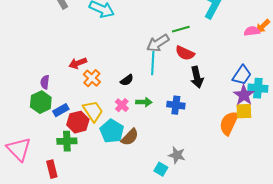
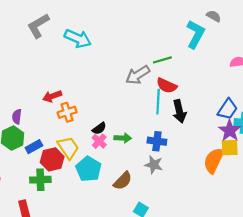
cyan line: (153, 63) -> (158, 102), moved
orange cross: (92, 78) -> (67, 112), turned 30
black semicircle: (127, 80) -> (99, 128), moved
brown semicircle: (130, 137) -> (123, 181), moved
gray star: (177, 155) -> (154, 165), moved

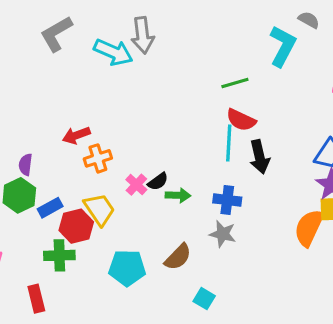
gray arrow: (138, 75) -> (143, 35), moved, turned -65
black semicircle: (99, 128) -> (158, 182), moved
pink cross: (99, 141) -> (136, 185), moved
cyan pentagon: (88, 169) -> (127, 268), moved, turned -30

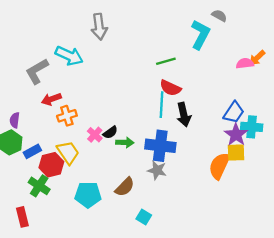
gray L-shape: (56, 34) -> (37, 71), moved
cyan arrow: (113, 52) -> (69, 56), moved
blue cross: (227, 200) -> (160, 146), size x1.5
green cross: (59, 255) -> (39, 186), turned 35

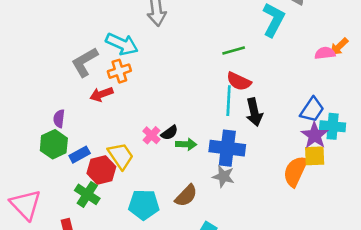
orange cross: (67, 116) -> (119, 71), moved

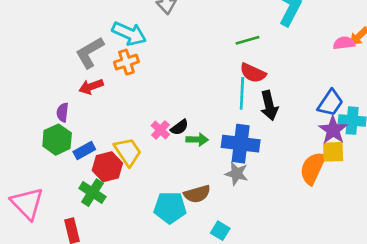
red arrow: (101, 94) -> (91, 87), moved
brown semicircle: (186, 196) -> (197, 194), turned 30
cyan pentagon: (144, 205) -> (170, 208), moved

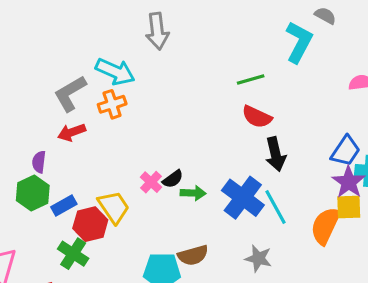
cyan line: (242, 93) -> (276, 207), moved, turned -32
blue cross: (241, 144) -> (243, 198), turned 30
gray star: (237, 174) -> (258, 258), moved

